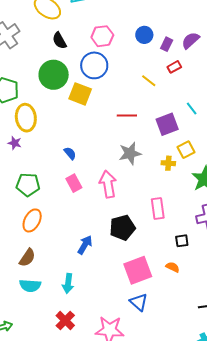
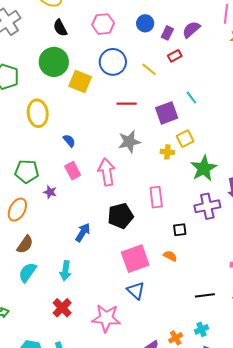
blue circle: (94, 65) -> (113, 62), moved
yellow ellipse: (26, 118) -> (38, 113), moved
purple star: (15, 143) -> (50, 192), moved
orange ellipse: (32, 220) -> (17, 210), moved
cyan semicircle: (30, 286) -> (27, 272), turned 120

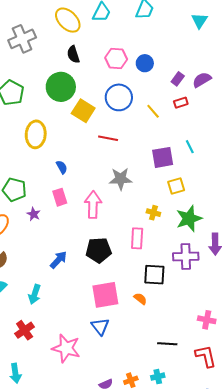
blue circle: (145, 23) -> (145, 63), moved
red line: (127, 104) -> (108, 138), moved
yellow cross: (167, 152) -> (153, 213), moved
black square: (180, 230) -> (154, 275), size x1.6

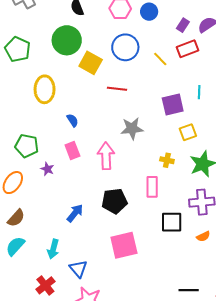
red rectangle: (181, 103) -> (187, 49), size x1.5
cyan line: (190, 147) -> (199, 92), turned 32
orange semicircle: (140, 299) -> (203, 236), moved, turned 120
blue triangle: (100, 326) -> (78, 269), moved

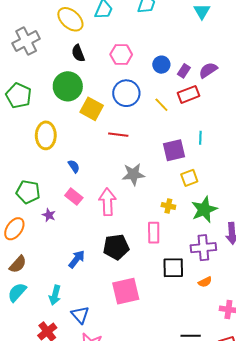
blue circle: (149, 12) -> (161, 65), moved
pink rectangle: (72, 150) -> (74, 197), turned -30

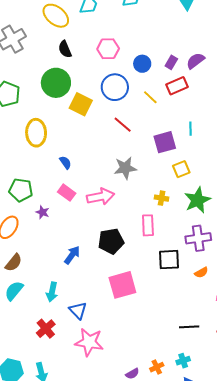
blue circle: (161, 65) -> (142, 64), moved
red line: (118, 135) -> (123, 125), moved, turned 36
pink arrow: (107, 202) -> (100, 197), turned 84

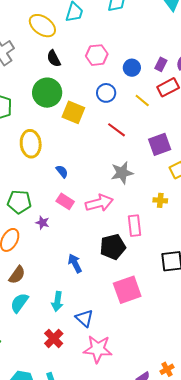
blue circle: (115, 87) -> (106, 93), size x0.7
pink rectangle: (148, 225) -> (135, 226), moved
blue arrow: (72, 255) -> (75, 263), turned -60

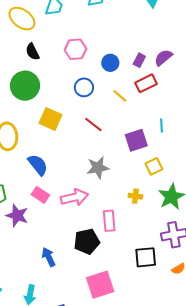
yellow square: (73, 112) -> (51, 119), moved
blue semicircle: (62, 171) -> (38, 165), size x1.6
purple star: (42, 223) -> (17, 216), size x1.6

